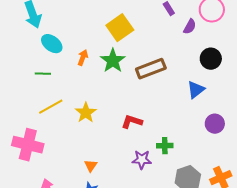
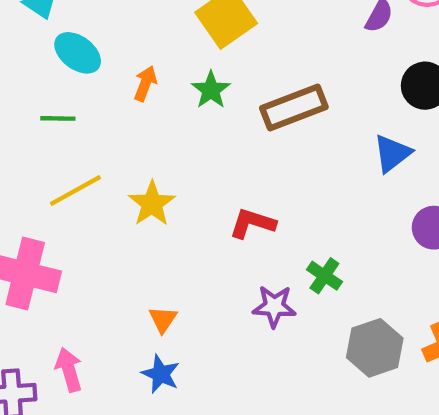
green star: (113, 61) -> (211, 90), size x0.7
green cross: (165, 146) -> (324, 276), turned 35

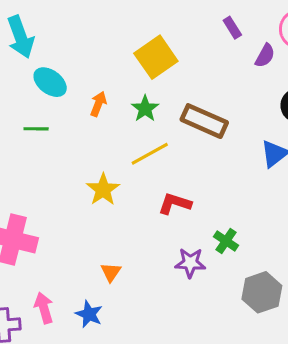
brown rectangle: (294, 107) -> (204, 121), turned 45
yellow line: (75, 191) -> (150, 154), moved
blue star: (161, 374) -> (89, 314), moved

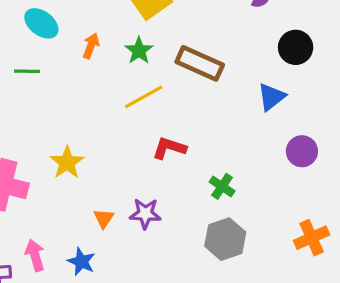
yellow star: (103, 190) -> (67, 162), moved
purple star: (190, 263) -> (145, 214), moved
gray hexagon: (262, 292) -> (225, 239), moved

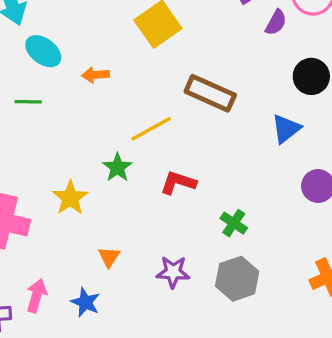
orange arrow: (91, 46) -> (96, 75), turned -115
green star: (139, 51) -> (117, 167), moved
purple star: (145, 214) -> (173, 272), moved
pink arrow: (35, 255) -> (37, 296), turned 32

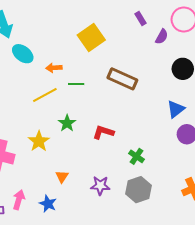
green line: (28, 102) -> (76, 84), moved
yellow line: (151, 129) -> (45, 95), moved
blue triangle: (286, 129) -> (176, 109), moved

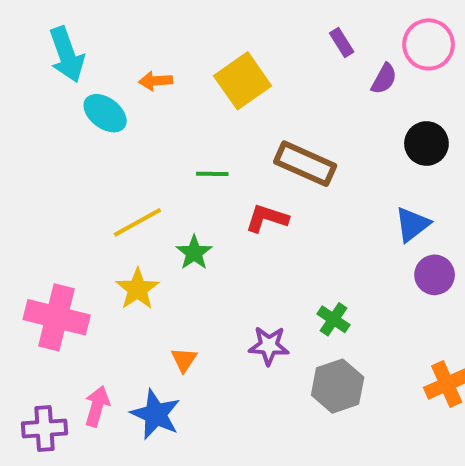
orange arrow: (54, 68) -> (156, 81), moved
yellow line: (45, 95) -> (137, 222), moved
red L-shape: (103, 132) -> (267, 218), moved
purple star: (100, 186) -> (269, 346), moved
blue star: (48, 204) -> (156, 414), size x1.4

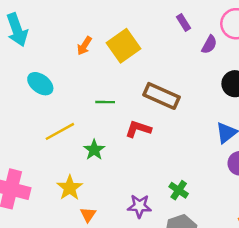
orange arrow: (156, 81) -> (84, 46), moved, turned -54
cyan ellipse: (105, 113) -> (40, 84), moved
yellow star: (137, 289) -> (70, 188), moved

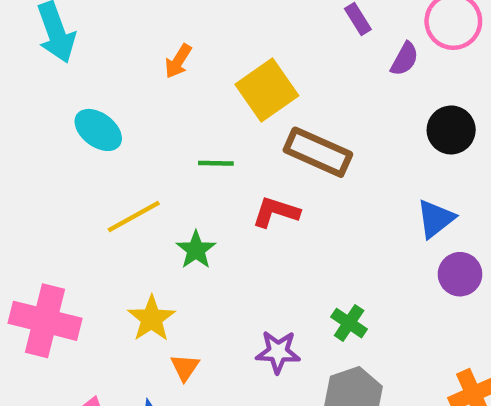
yellow square: (124, 46) -> (267, 90), moved

